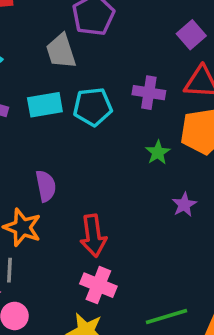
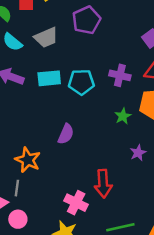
gray trapezoid: (61, 51) -> (46, 37), moved, turned -100
purple semicircle: (46, 186) -> (66, 134), moved, turned 30
red arrow: (93, 236) -> (103, 183), moved

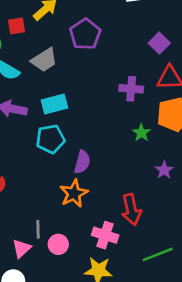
cyan pentagon: (81, 82) -> (50, 139), moved
orange star: (28, 160) -> (74, 193), moved, turned 30
pink circle: (18, 219) -> (58, 244), moved

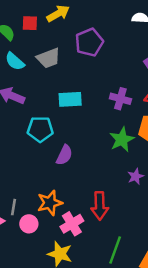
cyan rectangle: (54, 104) -> (70, 99), moved
green star: (141, 133) -> (122, 139), size x1.5
orange star: (74, 193) -> (50, 203), moved
pink cross: (105, 235) -> (72, 224), turned 30
green line: (158, 254) -> (115, 250), turned -60

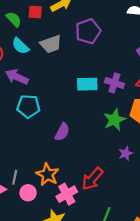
cyan rectangle: (70, 99) -> (87, 84), moved
cyan pentagon: (40, 129) -> (28, 106), moved
orange star: (50, 203) -> (47, 175), turned -30
red arrow: (100, 206) -> (92, 179), turned 40

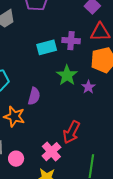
green star: (114, 120) -> (67, 75), moved
purple star: (126, 153) -> (88, 87), moved
orange star: (47, 175) -> (14, 117), moved

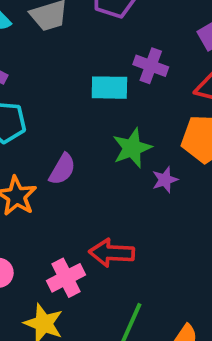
purple cross: (71, 41) -> (151, 66), moved
red arrow: (71, 132) -> (112, 253), turned 50

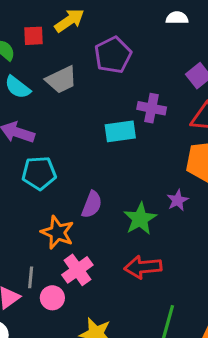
green star: (132, 148) -> (140, 219), moved
pink cross: (66, 278) -> (77, 270), moved

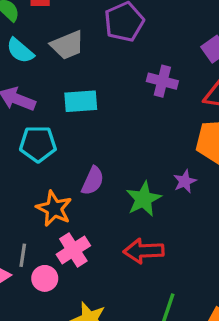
cyan rectangle: (120, 131) -> (81, 101), moved

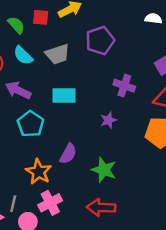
cyan pentagon: (38, 144) -> (31, 124), turned 30
purple star: (185, 181) -> (108, 120), moved
green star: (143, 199) -> (104, 170), turned -30

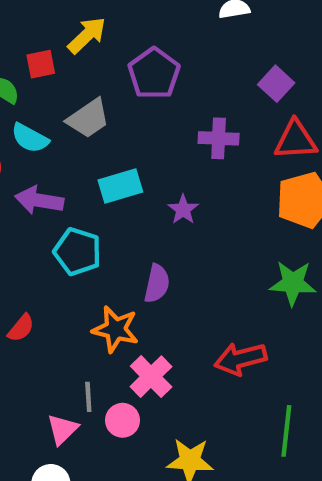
purple star: (108, 120) -> (183, 209), moved
green star: (104, 170) -> (293, 283), moved

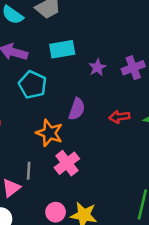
purple cross: (219, 138) -> (133, 68), moved, turned -30
red arrow: (240, 359) -> (119, 117), moved, size x0.7
pink circle: (122, 420) -> (56, 212), moved

